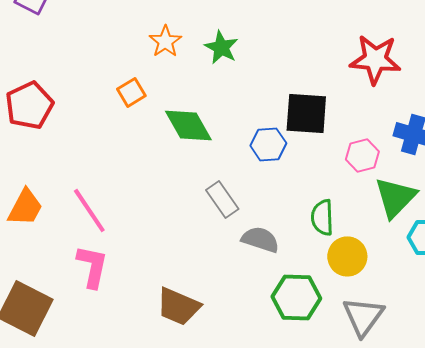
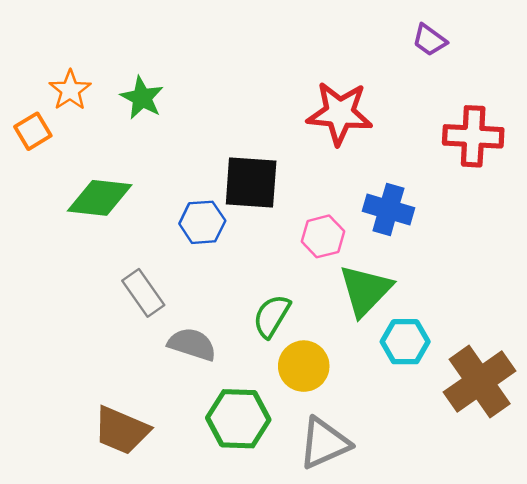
orange square: (131, 92) -> (33, 131), moved
green diamond: (188, 125) -> (100, 198), turned -54
green semicircle: (322, 217) -> (272, 316), turned 33
brown trapezoid: (178, 306) -> (121, 430), moved
gray triangle: (363, 316) -> (324, 443), turned 30

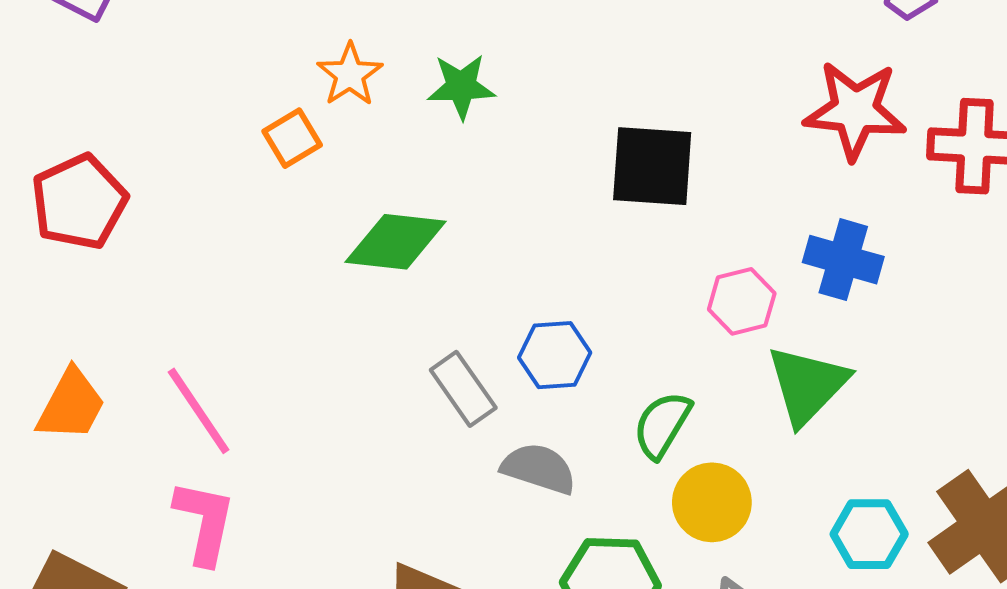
green star: (142, 98) -> (461, 86), turned -30
red star: (340, 113) -> (855, 110), moved
black square: (251, 183) -> (652, 166), moved
blue hexagon: (202, 222) -> (555, 355), moved
cyan hexagon: (405, 342) -> (869, 534), moved

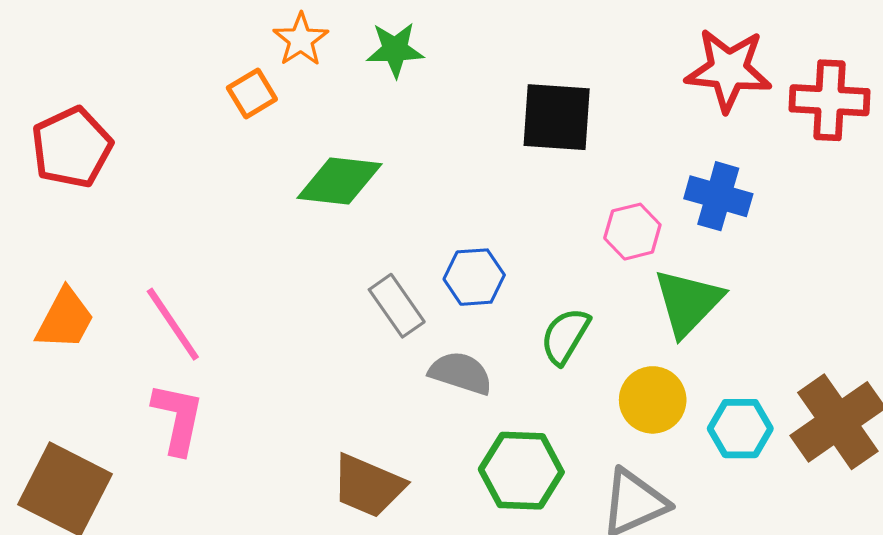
yellow circle: (712, 502) -> (653, 400), moved

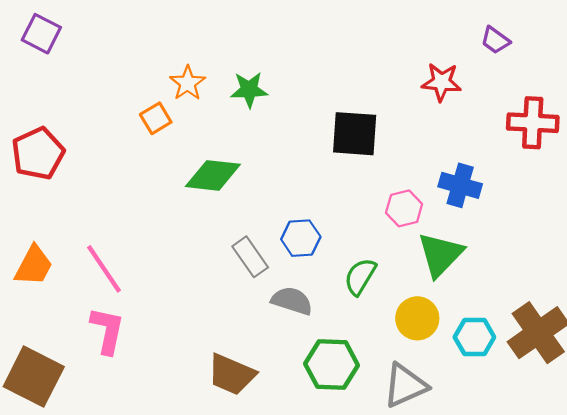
red star: (728, 70) -> (441, 82), moved, size x0.7

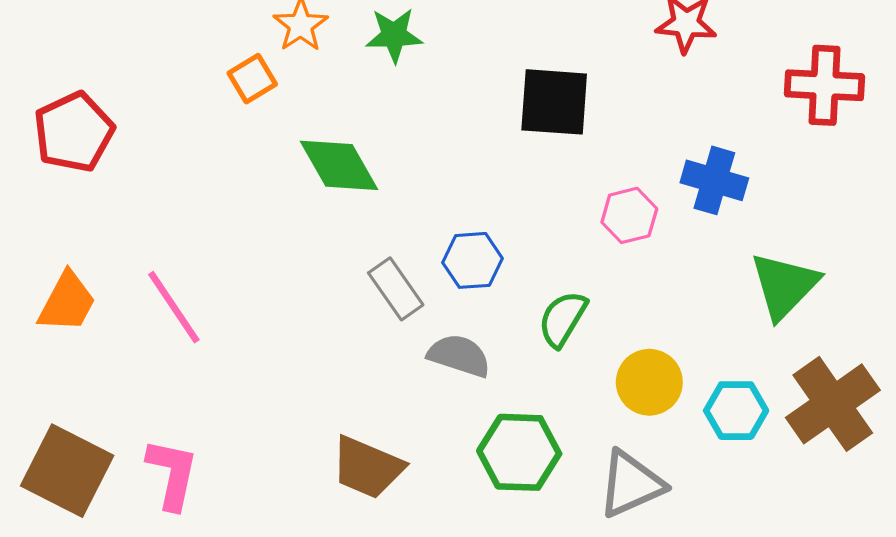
green diamond: (213, 175) -> (339, 165), turned 54
green triangle: (440, 255) -> (784, 285), moved
pink L-shape: (107, 330) -> (172, 474), moved

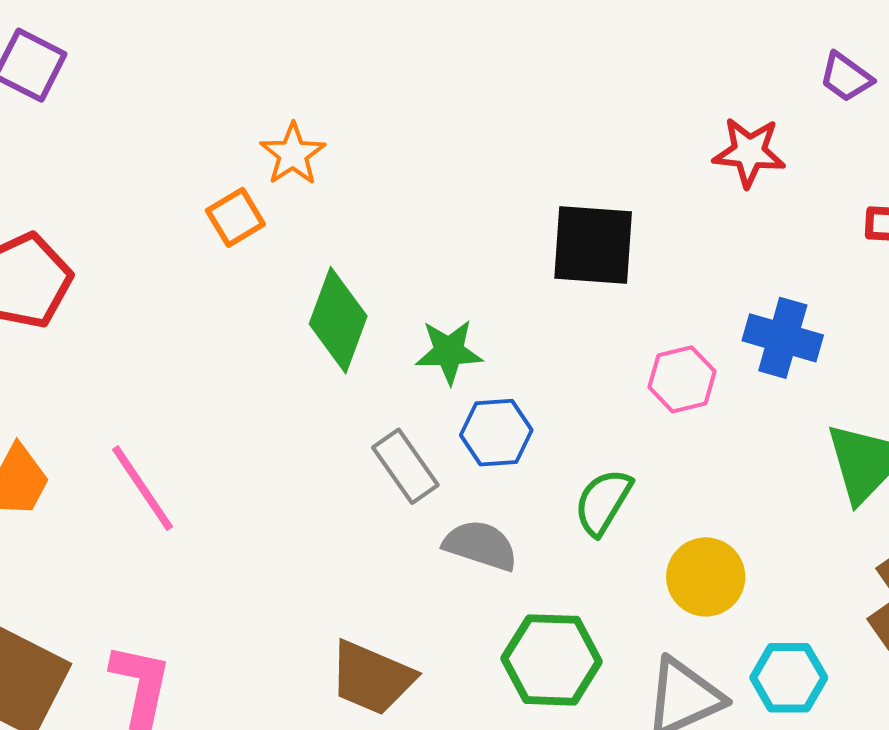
green star: (394, 35) -> (449, 352), moved
green diamond: (339, 165) -> (338, 320), turned 50
cyan hexagon: (736, 411) -> (789, 678), moved

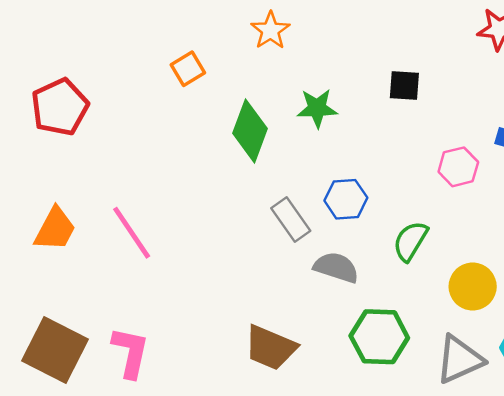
orange star: (293, 154) -> (270, 30), moved
black square: (593, 245) -> (404, 86), size x0.6
green star: (449, 352) -> (317, 108), moved

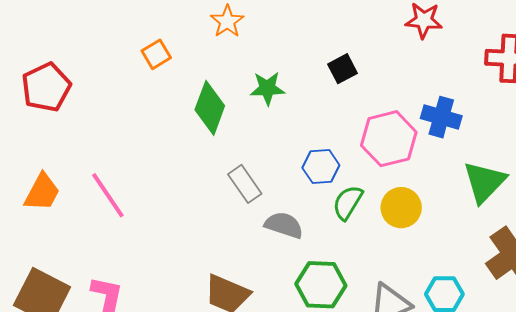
black square: (404, 86) -> (342, 69), turned -32
pink hexagon: (458, 167) -> (389, 139), size x1.6
blue hexagon: (346, 199) -> (321, 166), moved
yellow circle: (473, 287) -> (401, 208), moved

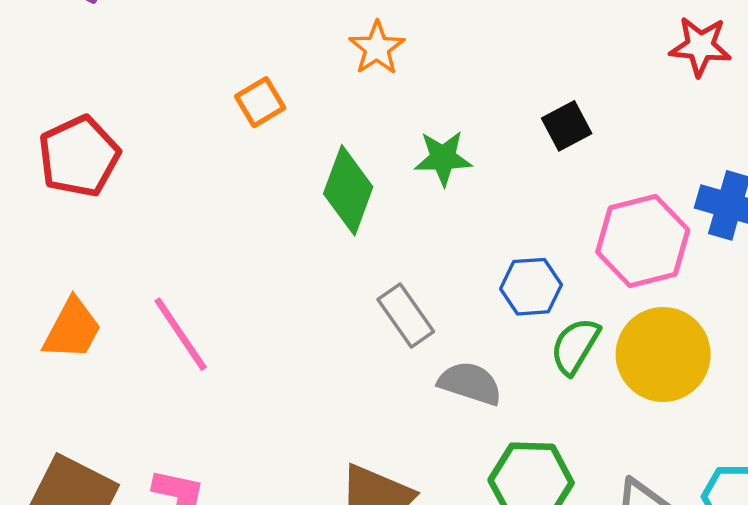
yellow circle: (401, 208) -> (663, 354), size x1.4

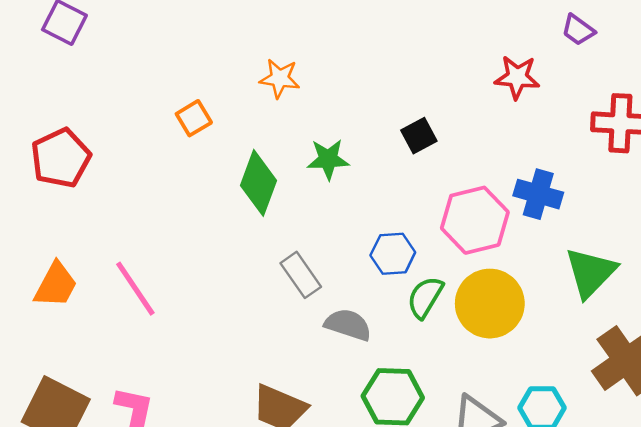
orange star: (377, 48) -> (280, 78), turned -30

